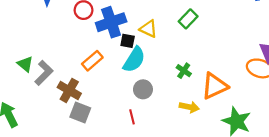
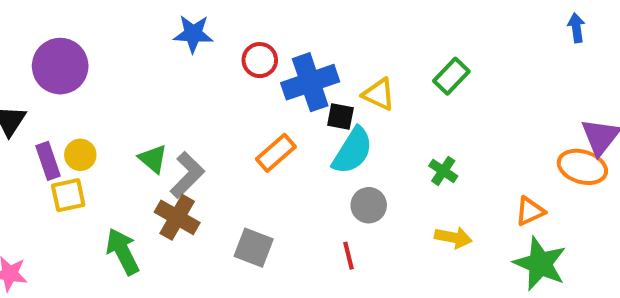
orange triangle: (215, 86) -> (530, 211), moved, size x0.6
brown cross: (69, 90) -> (177, 217), moved

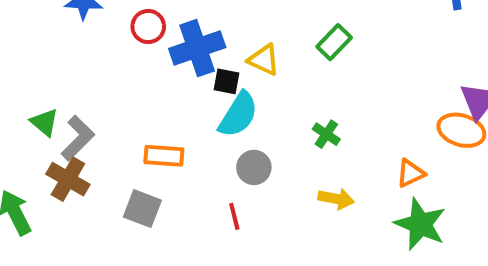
orange rectangle: (276, 153) -> (164, 156), moved, turned 45

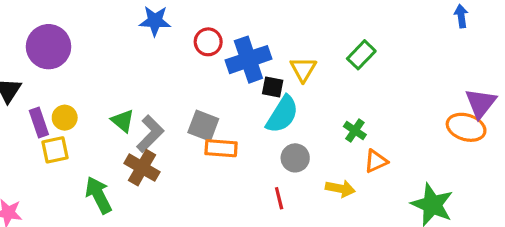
yellow triangle: (264, 60) -> (303, 69), turned 36
orange triangle: (410, 173) -> (376, 161), moved
yellow arrow: (336, 199) -> (340, 189), moved
gray square: (142, 209) -> (203, 126), moved

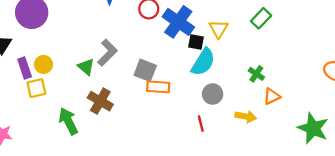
blue cross: (248, 60) -> (178, 22), turned -36
gray L-shape: (150, 134) -> (107, 53), moved

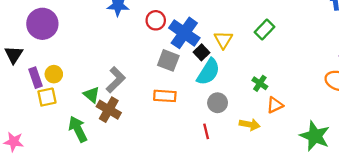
black square: (196, 42) -> (201, 52), turned 35
gray L-shape: (107, 53) -> (116, 80), moved
green triangle: (86, 67) -> (92, 95), moved
gray square: (145, 70) -> (168, 60), moved

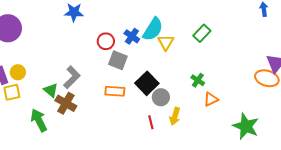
red circle: (156, 20) -> (106, 41), moved
blue cross: (184, 33) -> (132, 36), size x0.6
black square: (201, 52) -> (147, 83), moved, size x1.6
cyan semicircle: (208, 72) -> (153, 29), moved
yellow arrow: (250, 125) -> (175, 116), moved, turned 96

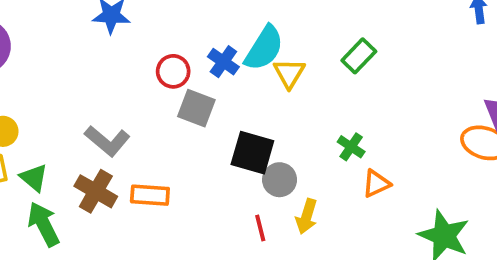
gray L-shape: (72, 77) -> (107, 141), turned 85
black square: (147, 83) -> (252, 153), turned -30
green triangle: (51, 90) -> (34, 178), moved
orange rectangle: (115, 91) -> (150, 195), moved

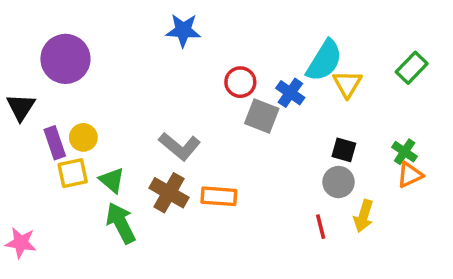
blue cross: (223, 62) -> (290, 93), moved
black square: (252, 153) -> (344, 150), moved, size x0.6
orange triangle: (376, 184) -> (410, 175), moved

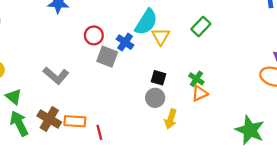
brown cross: (169, 193) -> (49, 119), moved
orange rectangle: (219, 196) -> (75, 121), moved
red line: (321, 227) -> (99, 132), moved

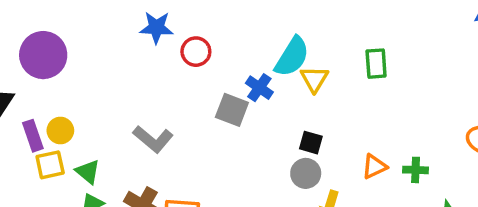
green rectangle: (201, 26) -> (376, 64), turned -48
red circle: (94, 35) -> (196, 52), moved
green cross: (196, 79) -> (416, 170), moved, turned -32

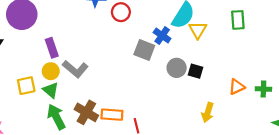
yellow circle: (60, 131) -> (51, 71), moved
purple rectangle: (33, 136) -> (52, 48), moved
gray L-shape: (153, 139) -> (75, 69), moved
gray circle: (306, 173) -> (177, 68), moved

